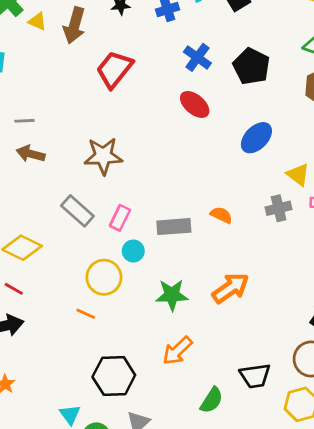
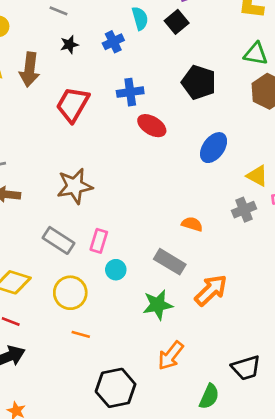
blue cross: (197, 57) -> (130, 92), moved, turned -35
gray rectangle: (174, 227) -> (170, 262), moved, turned 44
yellow circle: (104, 277) -> (70, 293), moved

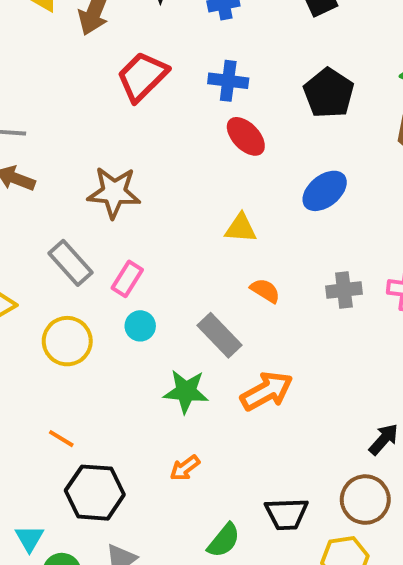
yellow triangle: (257, 176) -> (241, 228), moved, turned -40
orange line: (81, 334) -> (61, 439), moved
orange arrow: (171, 356) -> (185, 468), size x0.7

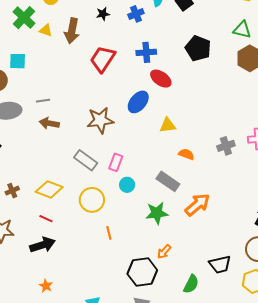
blue ellipse: (325, 191) -> (138, 102), moved
orange line: (61, 439) -> (109, 233), moved, turned 56
black hexagon: (95, 493) -> (142, 272), moved

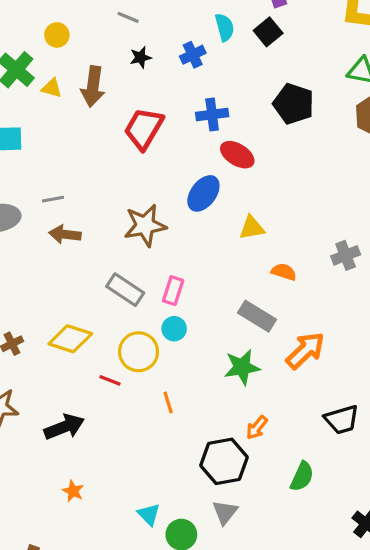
cyan circle: (127, 185) -> (174, 329), moved
red line: (46, 219) -> (110, 380), moved
black trapezoid: (220, 264) -> (342, 420), moved

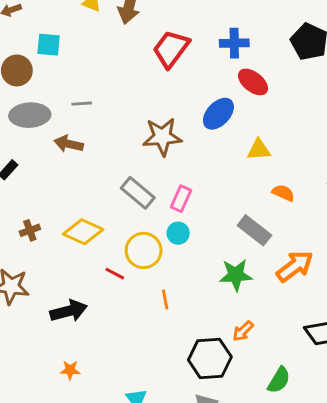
brown arrow: (65, 234) -> (69, 144), moved
orange star: (73, 491) -> (70, 370), turned -30

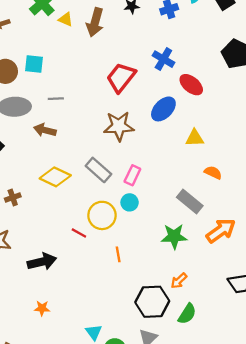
blue cross: (234, 43) -> (163, 59), moved, turned 30
cyan square: (49, 45) -> (34, 64), moved
red trapezoid: (171, 49) -> (121, 77), moved
yellow diamond: (83, 232) -> (55, 177), moved
green semicircle: (279, 380) -> (187, 314), moved

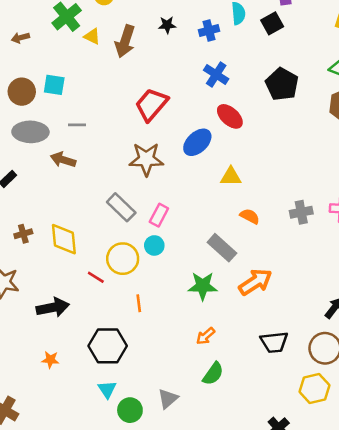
blue cross: (163, 59) -> (216, 74), moved
yellow diamond: (55, 177) -> (64, 239), moved, turned 56
black hexagon: (152, 302) -> (108, 346), moved

